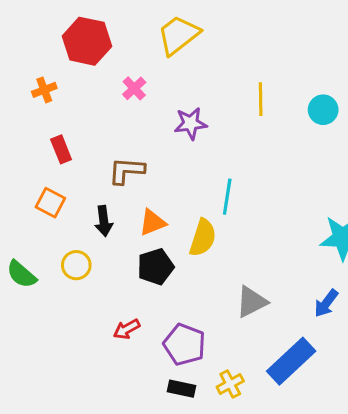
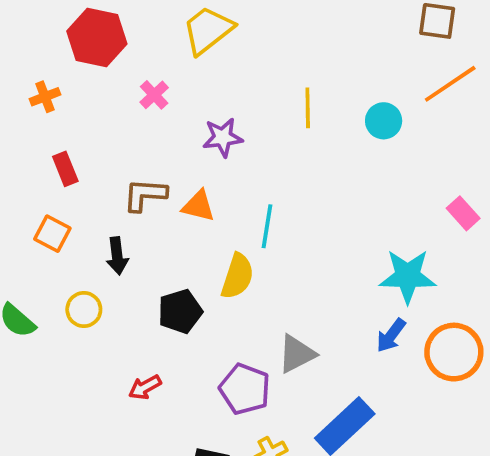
orange triangle: (152, 222) -> (199, 206), moved, turned 36
blue arrow: (326, 303) -> (391, 335), moved
purple pentagon: (184, 344) -> (245, 389), moved

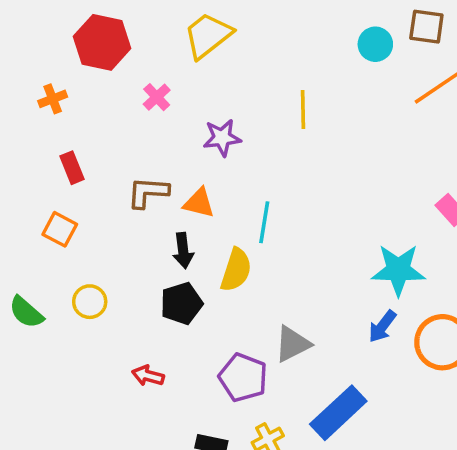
cyan circle: (384, 121) -> (375, 44), moved
black arrow: (117, 256) -> (183, 251), moved
red arrow: (145, 387) -> (148, 376), turned 44

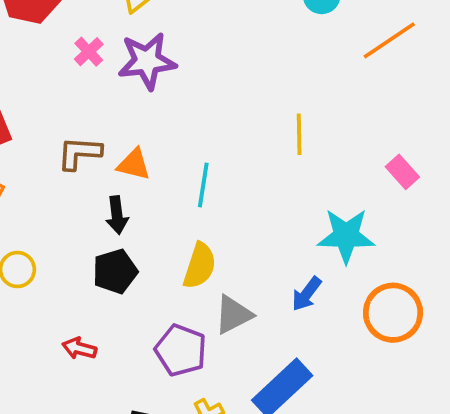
yellow line: (303, 109) -> (299, 134), moved
purple star: (222, 138) -> (147, 61), moved, size x1.4
yellow semicircle: (236, 270) -> (200, 266), moved
blue arrow: (382, 326) -> (307, 294), moved

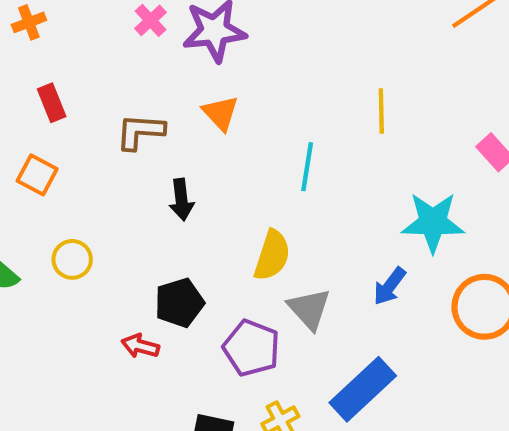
orange triangle: (134, 164) -> (221, 113), moved, turned 33
cyan line: (203, 185) -> (307, 167), moved
black pentagon: (115, 271) -> (179, 303), moved
gray triangle: (233, 315) -> (309, 309), turned -45

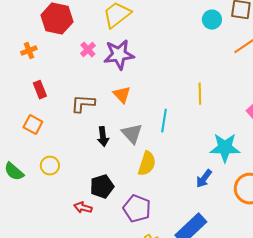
gray triangle: (309, 309) -> (132, 134), moved

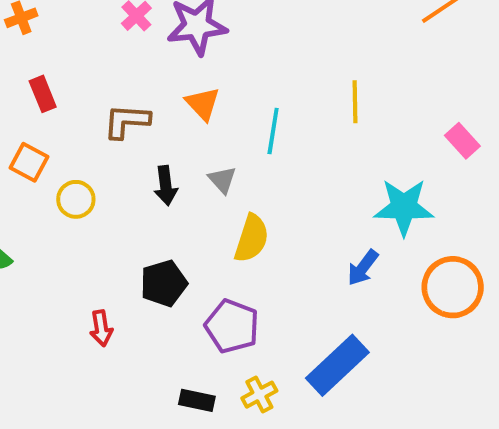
cyan line: (164, 121) -> (273, 131), moved
gray triangle: (132, 134) -> (222, 180), size x0.7
yellow circle: (50, 166) -> (76, 199), moved
red arrow: (83, 208) -> (101, 328), moved, turned -114

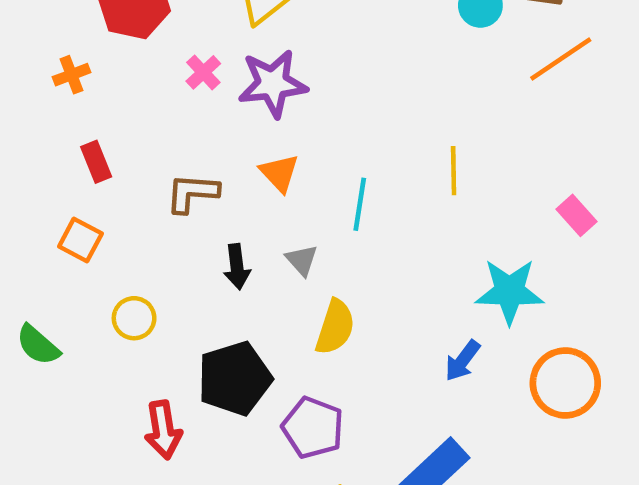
yellow circle: (76, 199) -> (134, 318), moved
black pentagon: (164, 283) -> (235, 379), size x1.4
red arrow: (101, 328) -> (163, 430), size x1.4

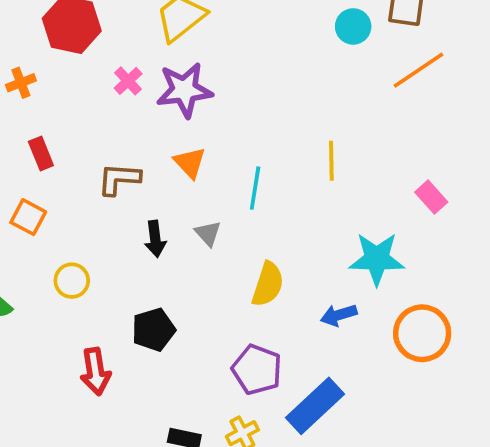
yellow semicircle: (335, 327) -> (268, 284), moved
blue arrow: (463, 361) -> (339, 315), turned 36
black pentagon: (235, 379) -> (153, 330), size x0.7
purple pentagon: (313, 428) -> (257, 370), moved

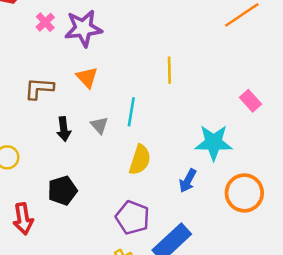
yellow line: (331, 161) -> (169, 70), moved
cyan line: (255, 188) -> (131, 112), moved
blue arrow: (339, 315) -> (188, 181), turned -45

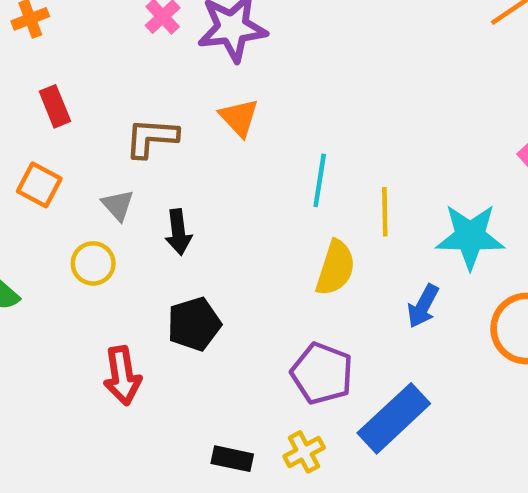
yellow line: (169, 70) -> (385, 212), moved
gray triangle: (99, 125) -> (118, 205), moved
black arrow: (64, 129) -> (178, 232), moved

